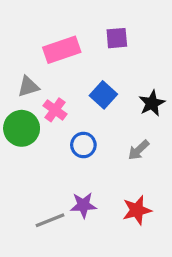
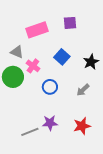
gray triangle: (28, 87) -> (17, 52), turned 40

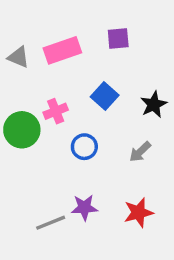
gray triangle: (17, 52) -> (18, 57), moved
pink cross: (33, 66) -> (56, 111), turned 32

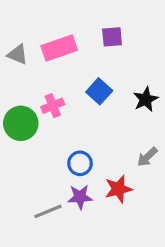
blue circle: (84, 147) -> (80, 163), moved
gray arrow: (140, 152) -> (147, 157), moved
red star: (138, 213) -> (118, 189), moved

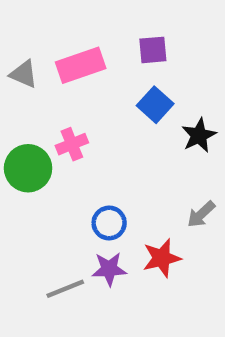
blue square: (99, 91) -> (155, 105), moved

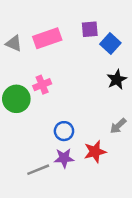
blue square: (155, 105) -> (110, 43), moved

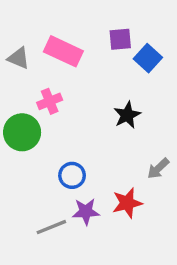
pink rectangle: (47, 38) -> (63, 51), turned 44
black star: (117, 80) -> (127, 115), moved
pink cross: (42, 85) -> (50, 101), moved
blue circle: (64, 131) -> (72, 175), moved

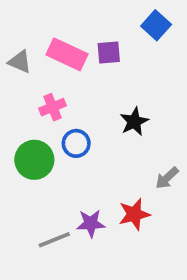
purple square: (120, 39) -> (109, 53), moved
blue square: (148, 58) -> (156, 25), moved
green circle: (22, 132) -> (34, 160), moved
blue circle: (72, 175) -> (76, 143), moved

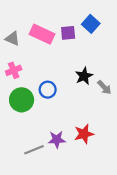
blue square: (156, 25) -> (91, 24), moved
pink cross: (53, 107) -> (14, 70), moved
gray arrow: (167, 178) -> (104, 87), moved, turned -91

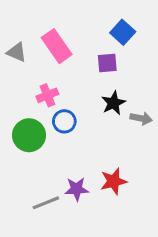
purple square: (68, 33) -> (107, 63), moved
pink rectangle: (42, 34) -> (57, 46), turned 30
pink cross: (14, 70) -> (47, 95), moved
gray arrow: (104, 87) -> (141, 118), turned -35

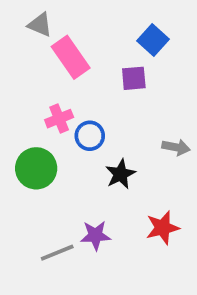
gray triangle: (17, 52) -> (40, 25), moved
black star: (113, 103) -> (120, 174), moved
blue circle: (64, 121) -> (90, 136), moved
red star: (113, 181) -> (163, 228), moved

